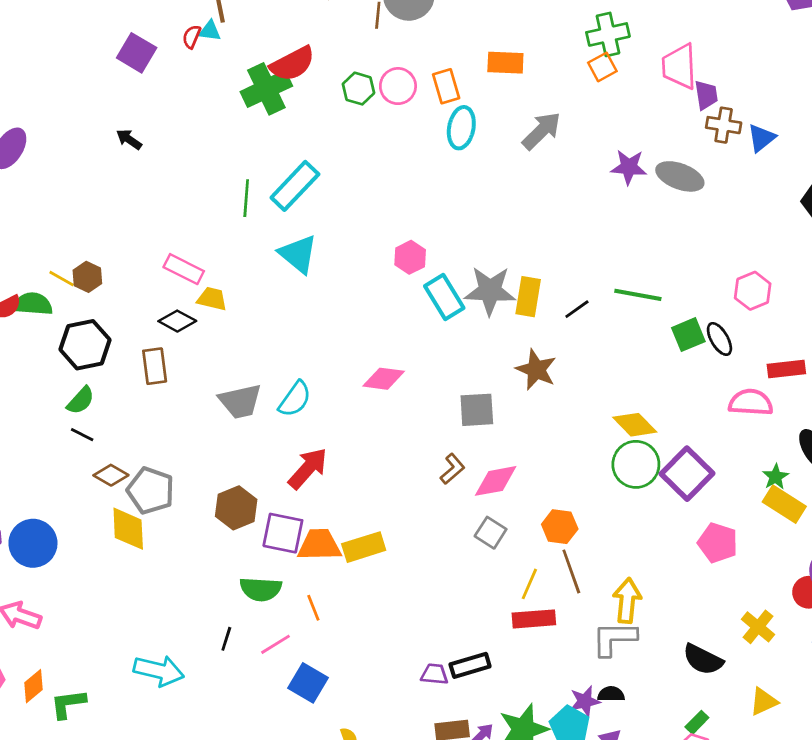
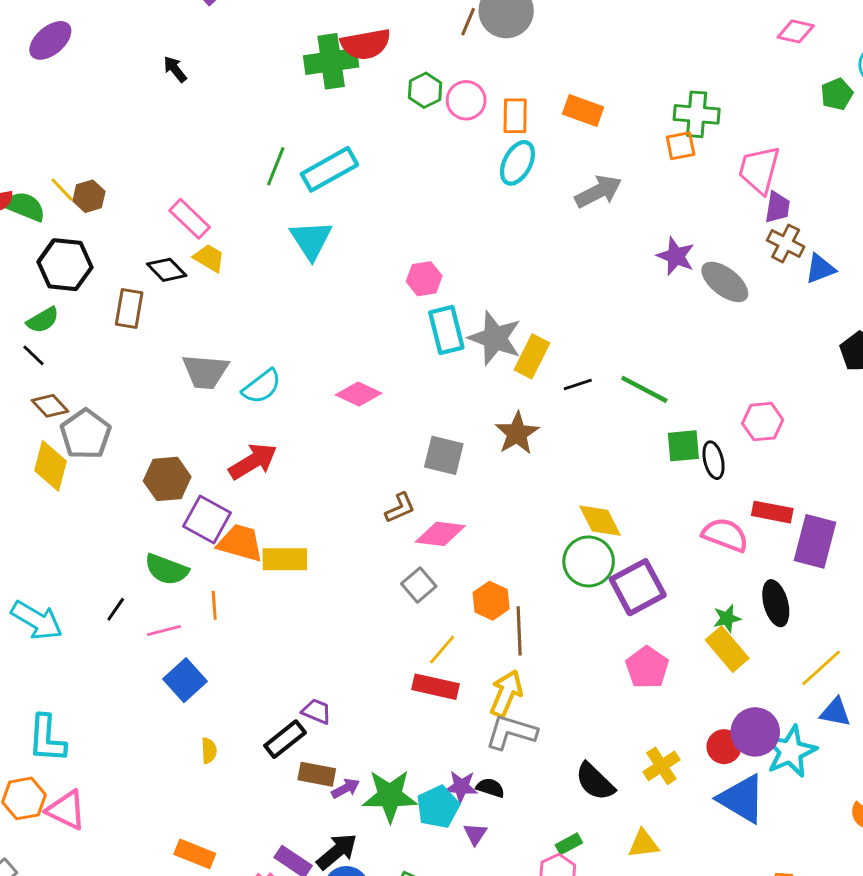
brown line: (571, 571) -> (519, 631), moved
yellow arrow: (627, 601) -> (506, 693), moved
black rectangle: (470, 665) -> (285, 739), moved, turned -39

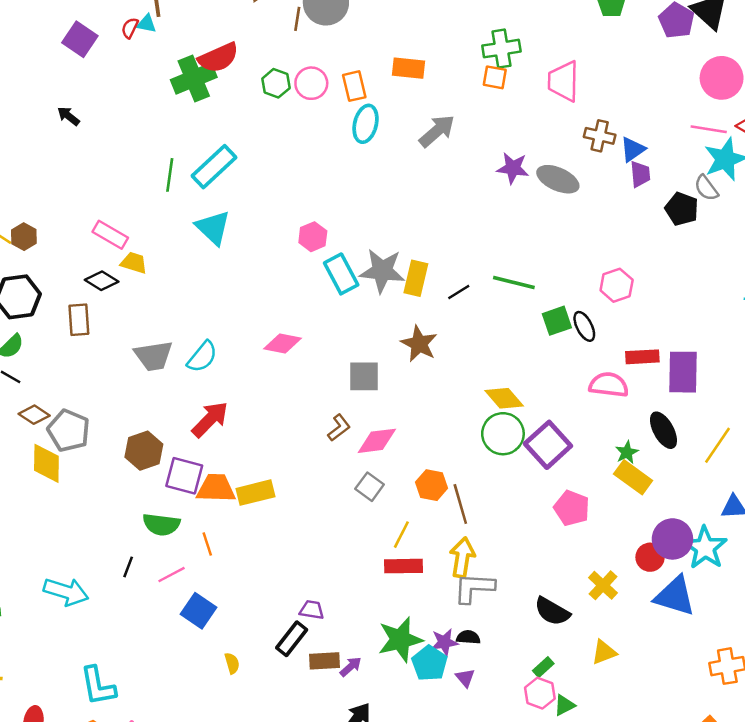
orange square: (681, 146) -> (495, 77), turned 35
purple trapezoid: (777, 207) -> (640, 174), moved
yellow line: (821, 668) -> (717, 445), moved
green star: (390, 796) -> (400, 640), moved

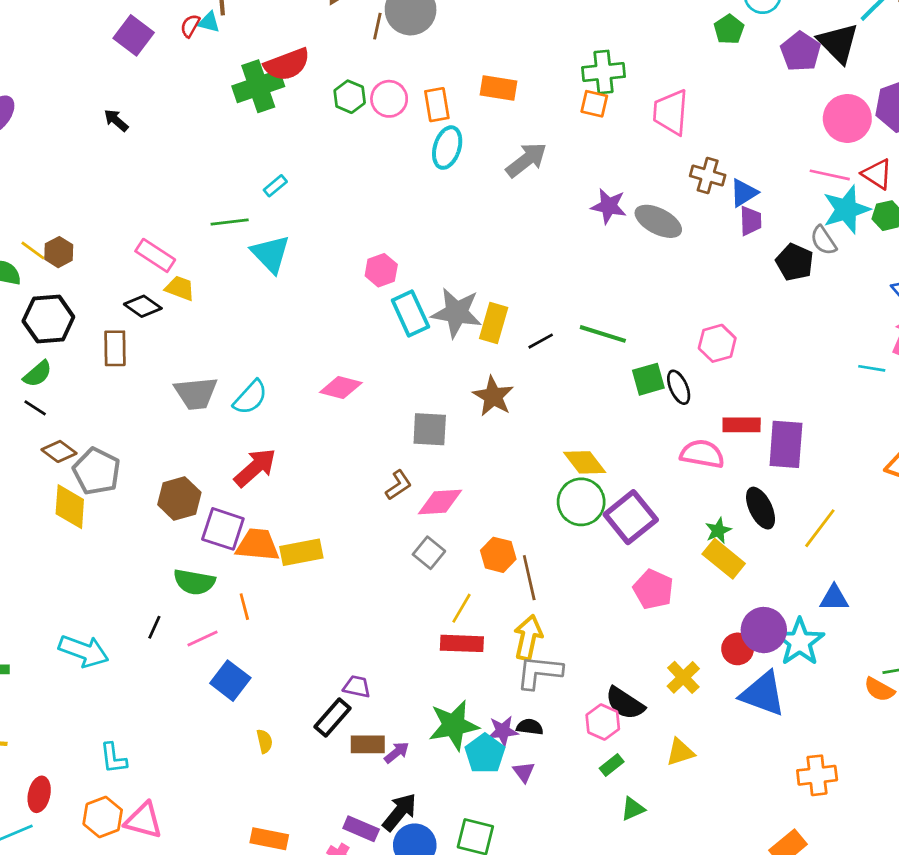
cyan rectangle: (214, 167) -> (275, 186), size x0.5
green line: (170, 175) -> (230, 222), moved, turned 72
cyan L-shape: (98, 686) -> (113, 758), size x0.7
pink hexagon: (540, 693) -> (603, 722), moved

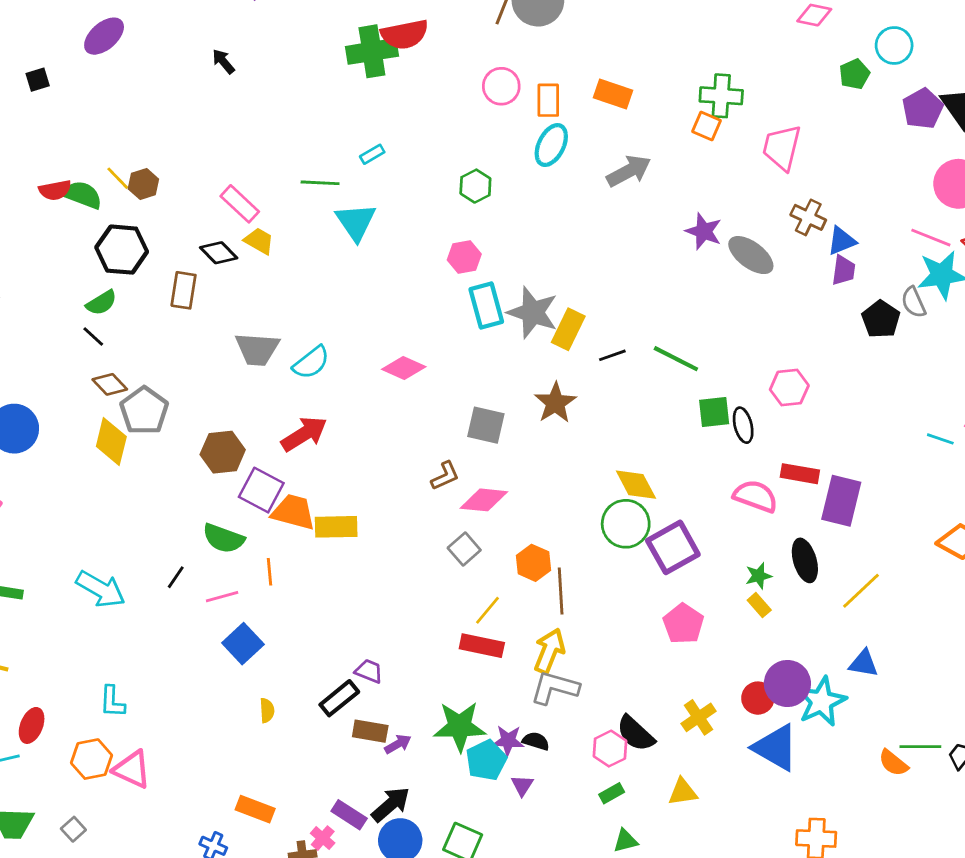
green hexagon: (350, 97) -> (475, 186), moved
yellow rectangle: (724, 559) -> (759, 605), size x0.6

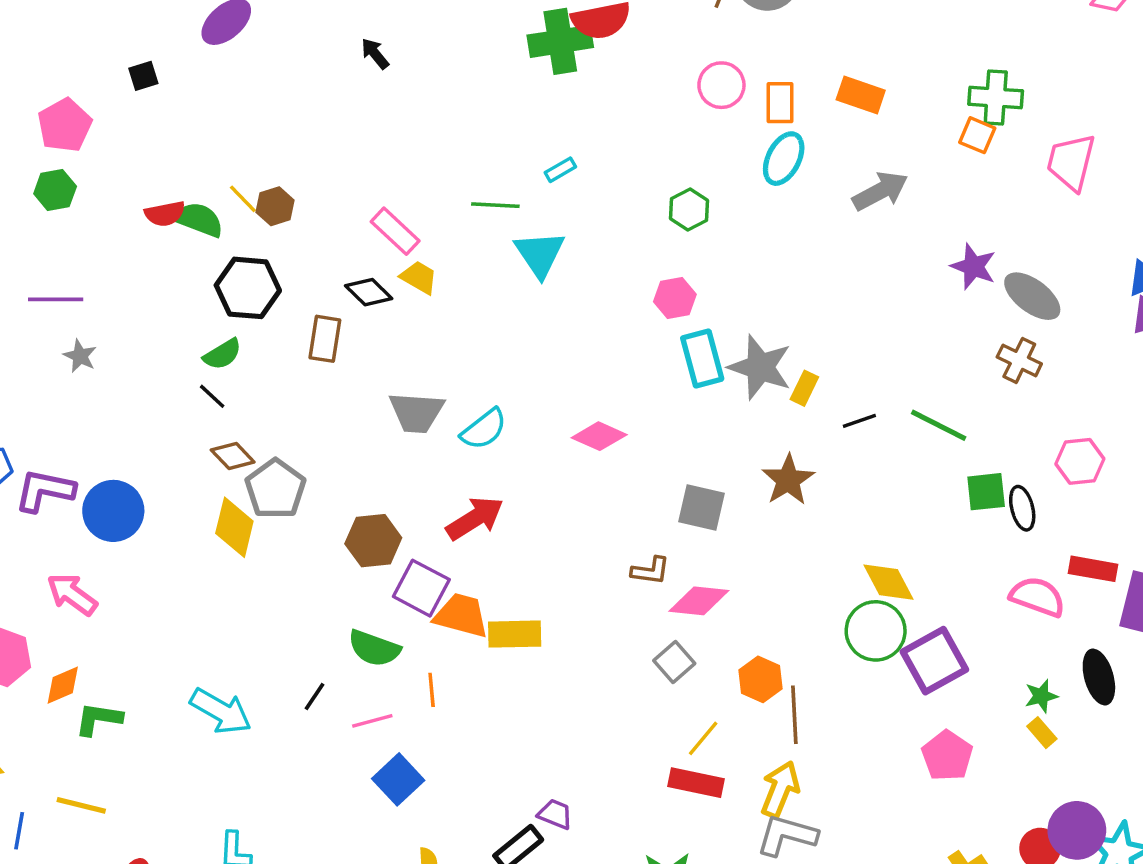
brown cross: (808, 217) -> (1019, 360), moved
yellow rectangle: (568, 329) -> (804, 388), size x0.7
brown L-shape: (445, 476) -> (651, 571), turned 32

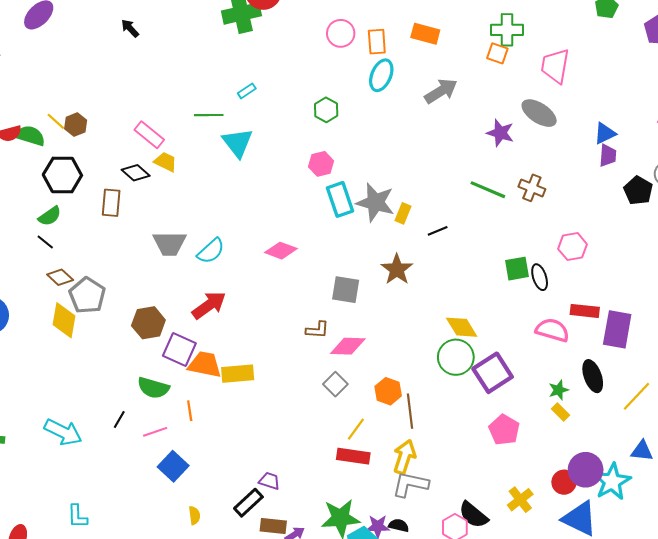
gray ellipse: (1032, 296) -> (539, 113), moved
green line: (939, 425) -> (488, 190), moved

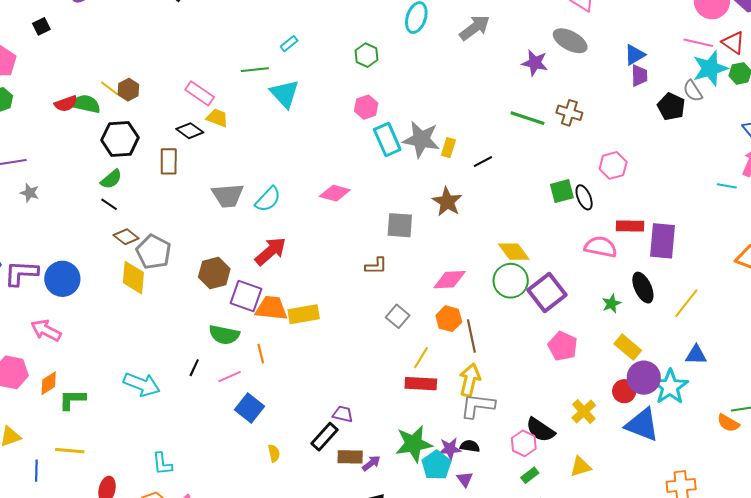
pink diamond: (348, 346) -> (450, 280), moved
yellow rectangle: (560, 412) -> (628, 347), moved, size x1.5

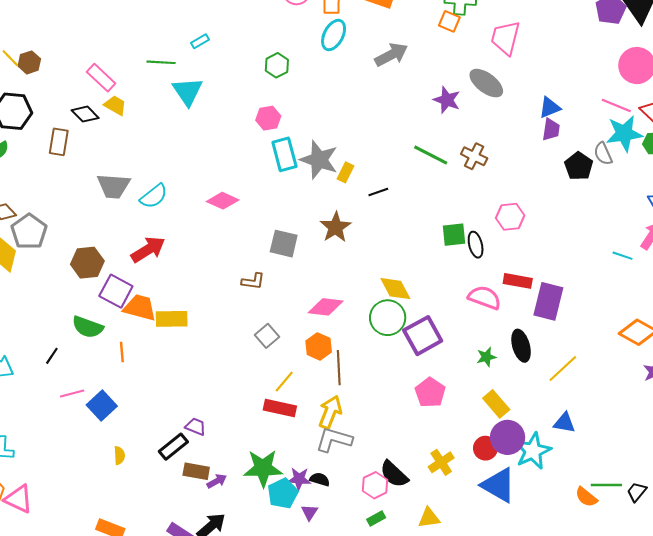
pink line: (230, 377) -> (72, 394), moved

